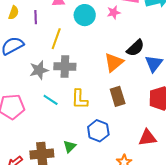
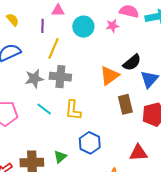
yellow semicircle: (14, 13) -> (13, 20), turned -64
purple line: (36, 17) -> (42, 26), moved
brown rectangle: (118, 96) -> (125, 104), moved

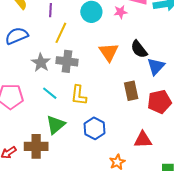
black semicircle: (132, 63) -> (139, 49), turned 90
orange triangle: (109, 76) -> (109, 52), moved, turned -30
gray star: (34, 79) -> (41, 63), turned -30
green triangle: (60, 157) -> (56, 125), moved, size x1.5

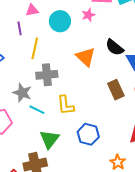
gray star: (41, 63) -> (22, 93), moved

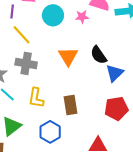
yellow line: (35, 48) -> (21, 35), turned -70
brown rectangle: (116, 90) -> (70, 105), moved

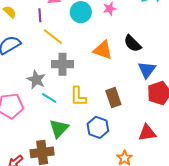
orange triangle: (68, 56) -> (103, 50), turned -30
blue triangle: (115, 73) -> (147, 70), moved

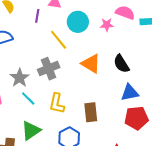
yellow line: (53, 37) -> (59, 40), moved
gray cross: (62, 64) -> (49, 69), turned -35
blue triangle: (147, 70) -> (130, 93), turned 30

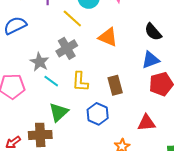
black semicircle: (121, 64) -> (153, 32), moved

